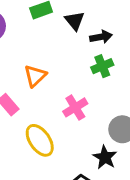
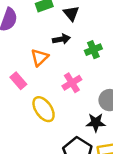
black arrow: (101, 37) -> (61, 39), moved
black star: (105, 157) -> (96, 123), turned -30

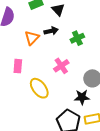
orange triangle: (40, 57) -> (32, 38), moved
pink rectangle: (18, 81) -> (18, 66), turned 48

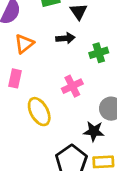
orange triangle: (32, 38) -> (24, 44), moved

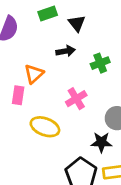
orange triangle: (24, 44) -> (34, 74), moved
yellow ellipse: (39, 112) -> (45, 127), turned -36

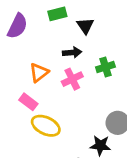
pink rectangle: (18, 95) -> (28, 102), moved, turned -66
pink cross: (76, 99) -> (72, 79), moved

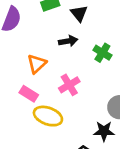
green cross: (105, 67) -> (102, 53), turned -36
pink cross: (72, 79) -> (69, 85), moved

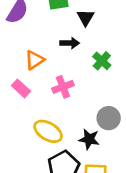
yellow ellipse: (48, 116) -> (48, 131), moved

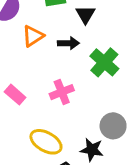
orange triangle: (34, 60) -> (33, 36), moved
green cross: (102, 61) -> (104, 62), size x1.4

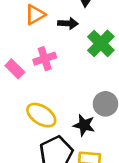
pink cross: (62, 92) -> (45, 59), moved

